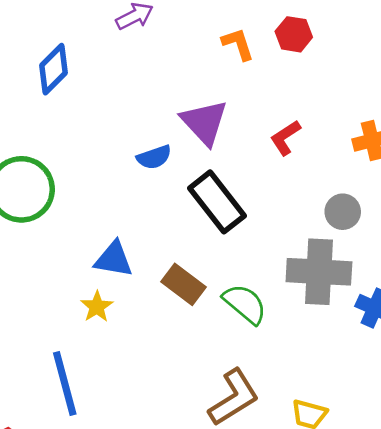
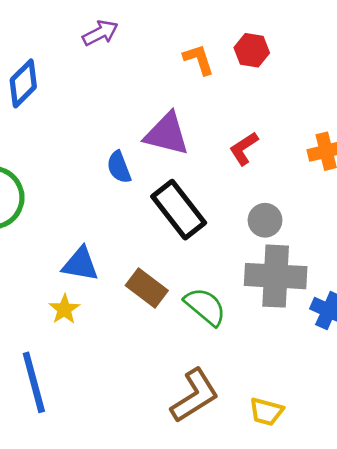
purple triangle: (204, 122) -> (167, 134), turned -33
blue semicircle: (154, 157) -> (119, 167), turned 88
gray circle: (343, 212) -> (265, 220), moved

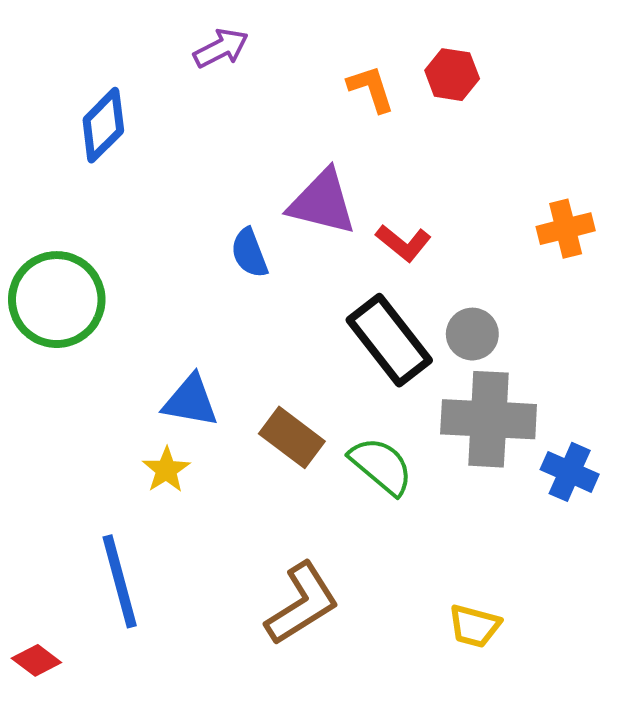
red L-shape: (244, 149) -> (403, 243), moved, turned -108
black rectangle: (179, 210) -> (389, 340), moved
brown L-shape: (195, 396) -> (302, 604), moved

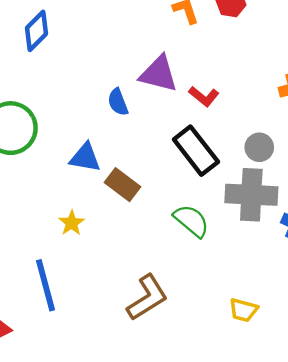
gray circle: (472, 334) -> (259, 147), moved
blue triangle: (191, 401) -> (85, 157), moved
brown rectangle: (292, 437) -> (122, 185), moved

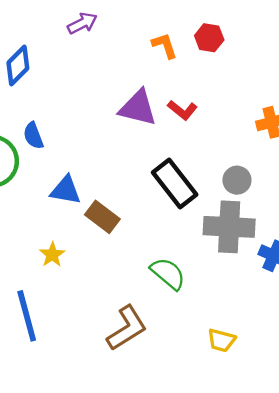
red L-shape: (204, 96) -> (182, 110), moved
blue semicircle: (118, 102) -> (33, 136), moved
green semicircle: (191, 221) -> (168, 274), moved

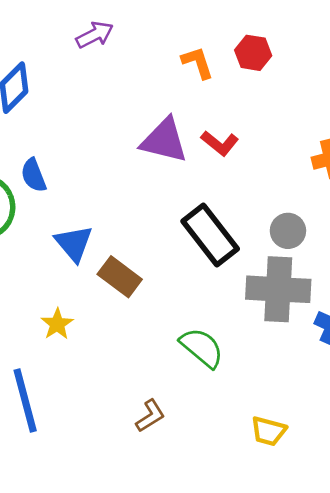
blue triangle: (66, 190) -> (74, 243), turned 40
brown L-shape: (127, 328) -> (150, 416), size x0.6

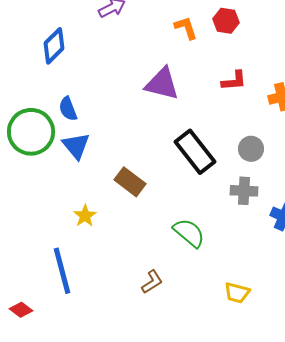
red L-shape: (220, 143) -> (234, 81), moved, turned -44
blue triangle: (74, 243) -> (76, 146), moved
gray cross: (278, 289) -> (244, 191), size x0.6

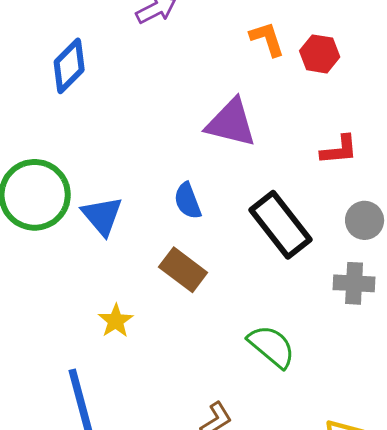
red hexagon: (226, 21) -> (320, 54), moved
red L-shape: (234, 81) -> (339, 150), moved
blue semicircle: (68, 109) -> (188, 201), moved

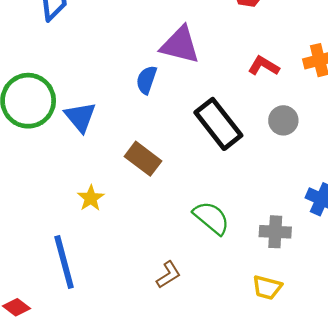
red L-shape: (339, 150) -> (264, 66), turned -144
blue semicircle: (188, 201) -> (146, 80), moved, turned 40
gray cross: (354, 283) -> (275, 232), moved

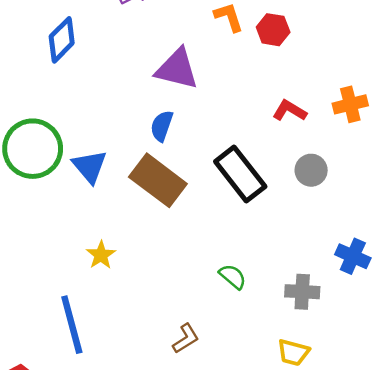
purple triangle: (180, 45) -> (177, 69), moved
brown rectangle: (143, 159) -> (158, 180), moved, size x1.4
green semicircle: (211, 218) -> (233, 277), size x0.7

